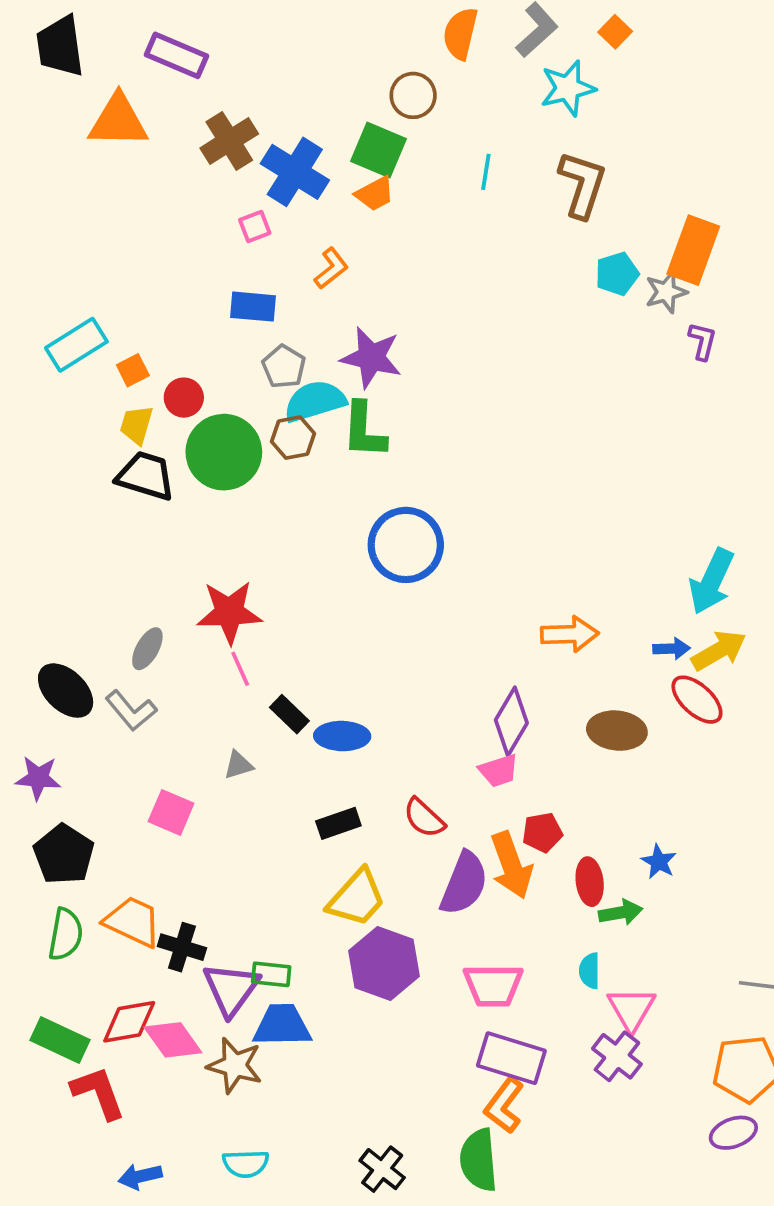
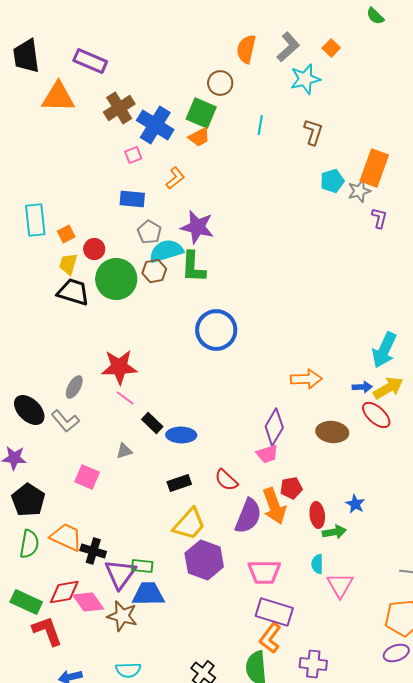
brown L-shape: (582, 185) -> (313, 132), size x0.7
cyan rectangle: (76, 345) -> (35, 220), turned -64
pink line: (240, 669) -> (125, 398), turned -30
purple cross: (617, 1056) -> (313, 664), moved, turned -32

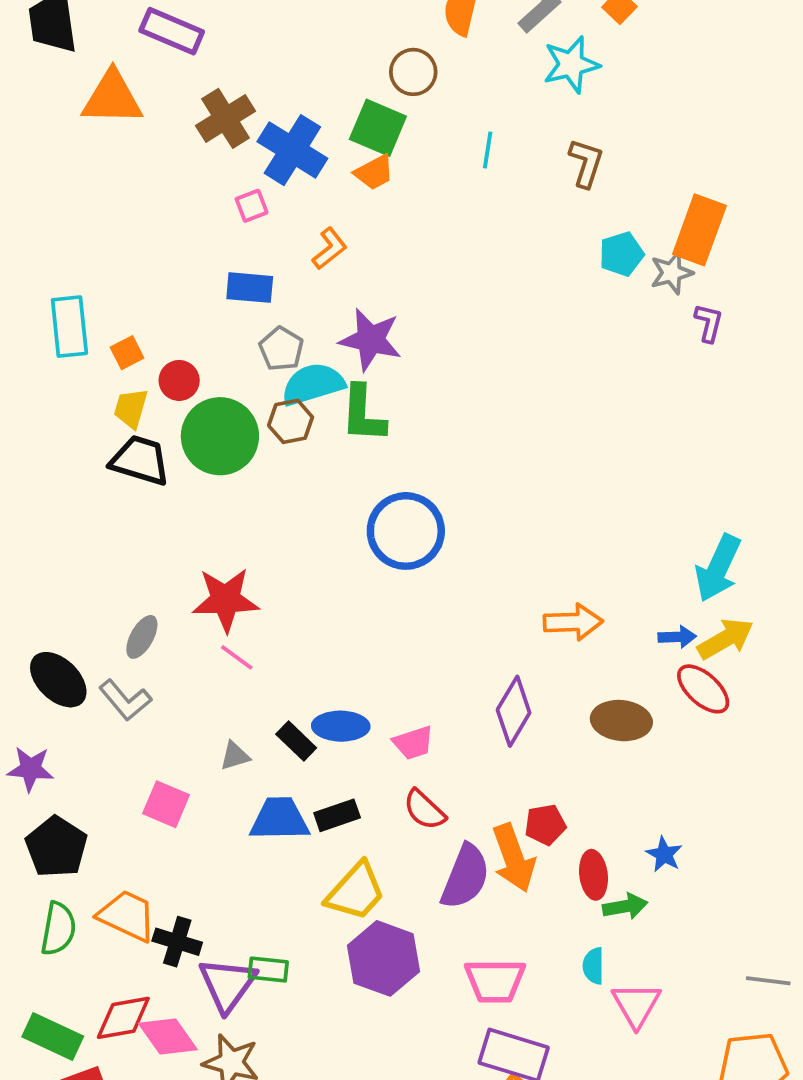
black rectangle: (152, 423) -> (296, 741), moved
pink trapezoid: (267, 454) -> (413, 743), moved
blue trapezoid: (148, 594) -> (279, 819), moved

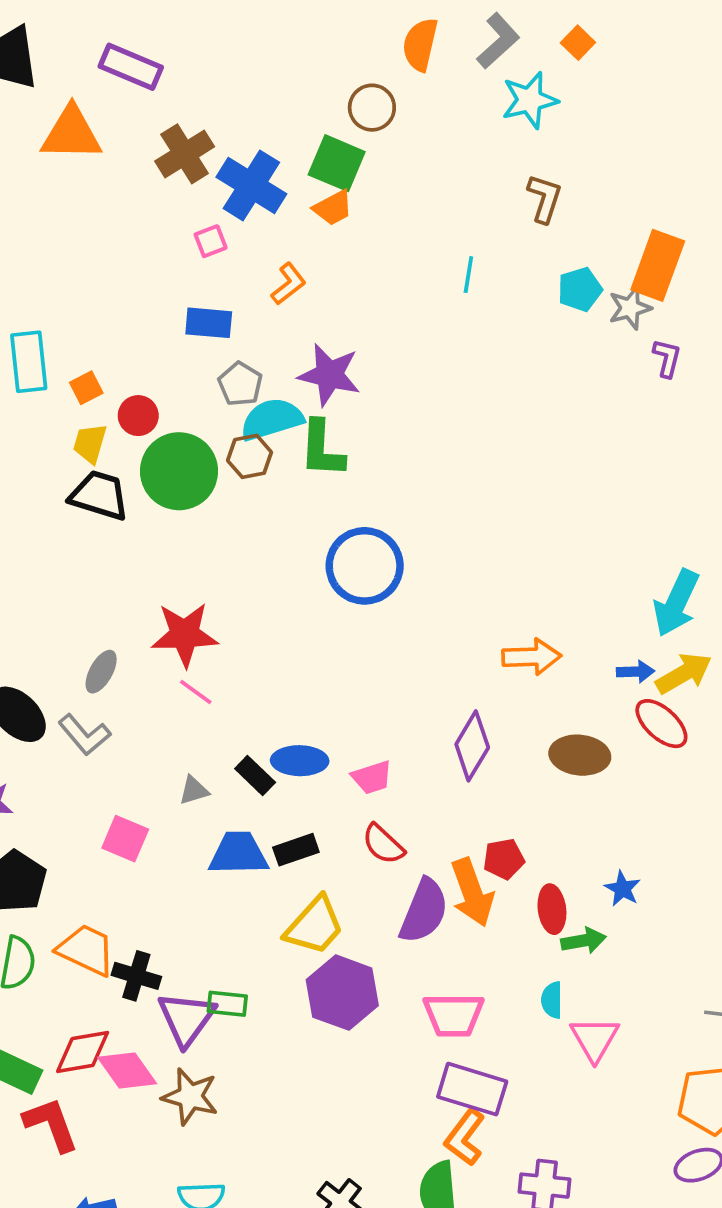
cyan line: (488, 150) -> (468, 275), moved

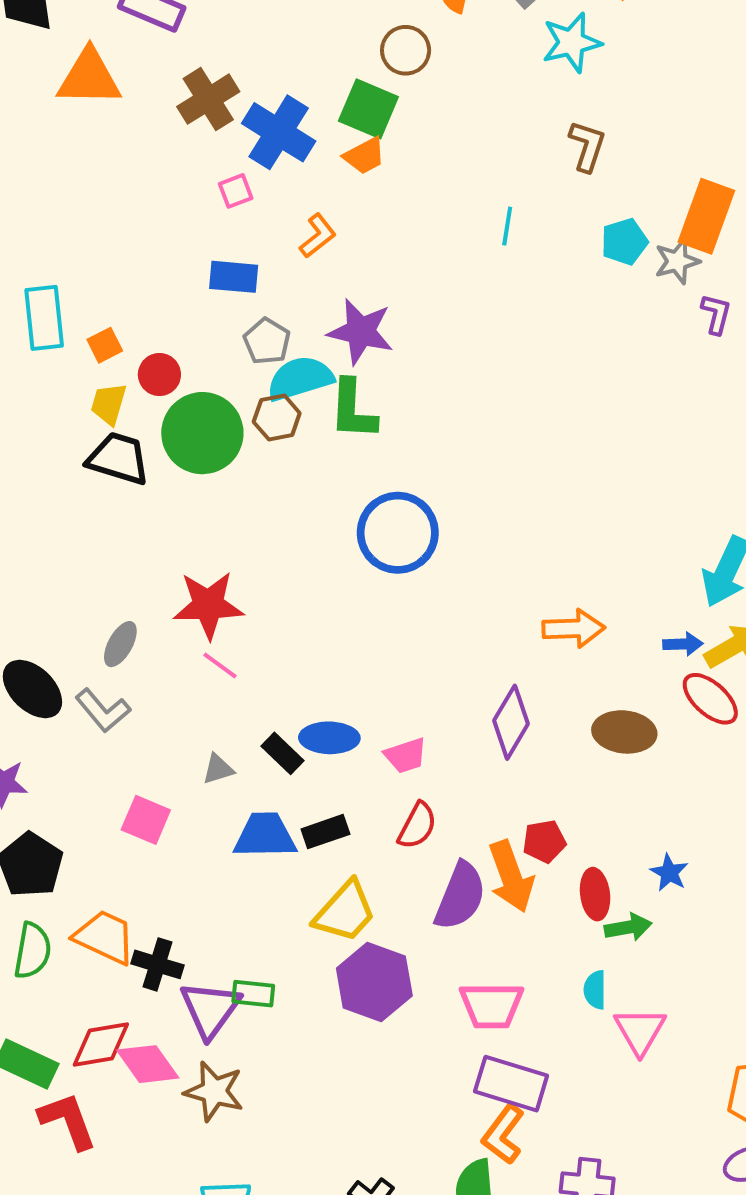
red semicircle: (383, 844) -> (417, 826), turned -105

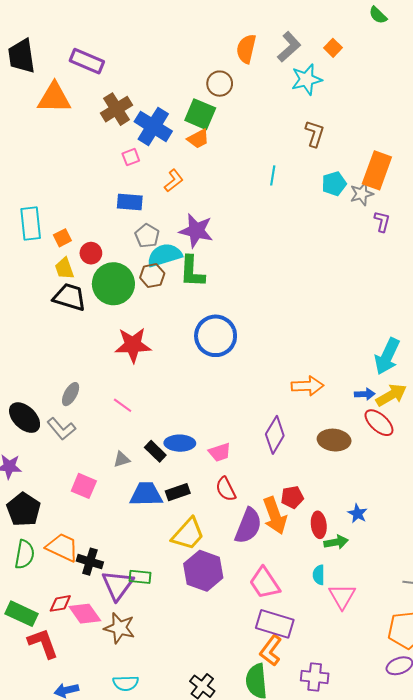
yellow trapezoid: (109, 404) -> (64, 268), turned -35
red star: (208, 605) -> (133, 345), moved
red semicircle: (417, 826) -> (226, 489), turned 125
pink trapezoid: (492, 1005) -> (265, 583), turned 56
red diamond: (101, 1044) -> (60, 603), size x0.7

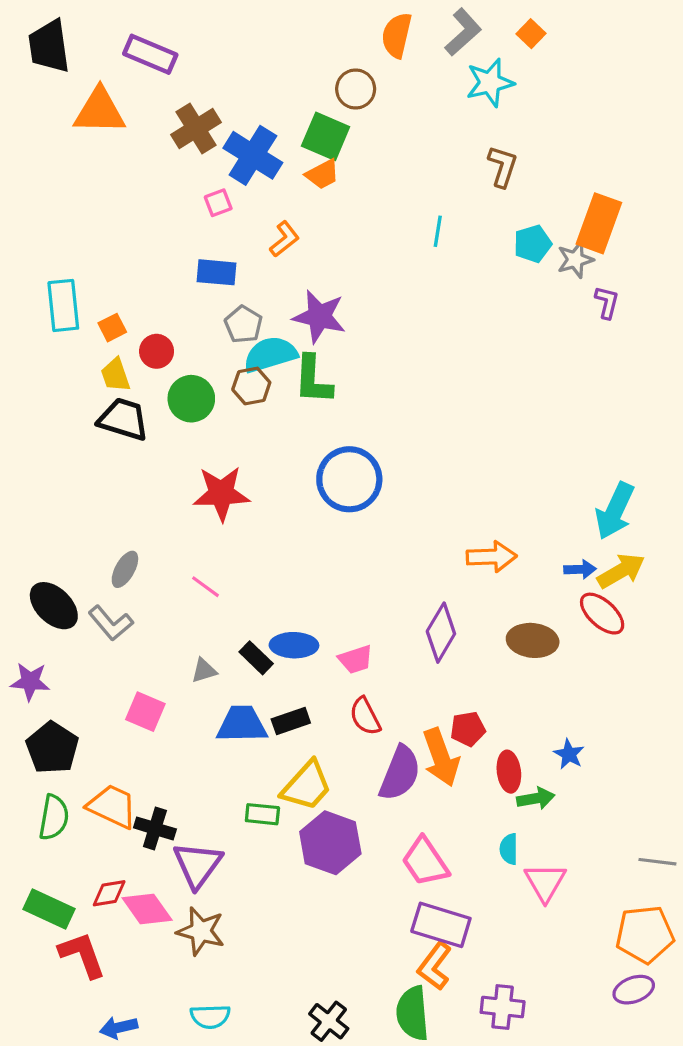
green circle: (113, 284) -> (191, 399), size x0.7
green rectangle: (140, 577) -> (262, 814), moved

